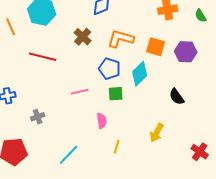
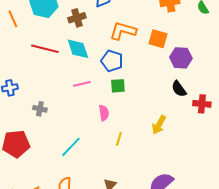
brown cross: (83, 37) -> (77, 18), moved, turned 30
purple hexagon: (186, 52) -> (181, 58), moved
cyan diamond: (140, 74) -> (78, 49), moved, turned -65
gray cross: (38, 117) -> (40, 109), turned 32
red cross: (200, 152) -> (202, 104), moved, turned -30

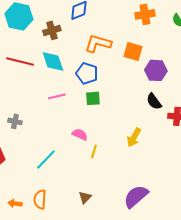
pink semicircle: (104, 113) -> (80, 134), moved, turned -56

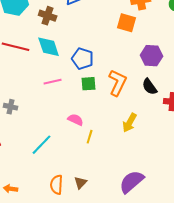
brown cross: (52, 30) -> (48, 16), turned 36
orange L-shape: (98, 43) -> (118, 83), moved, turned 100
orange square: (133, 51) -> (127, 23), moved
orange semicircle: (40, 199) -> (57, 185), moved

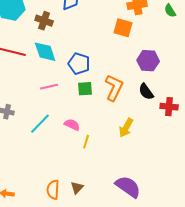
cyan line: (42, 145) -> (40, 124), moved
purple semicircle: (132, 182) -> (128, 187), turned 76

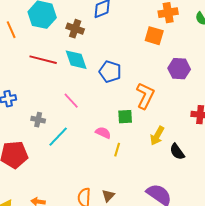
pink line: (49, 87) -> (71, 101), moved, turned 60
green square: (85, 89) -> (125, 117), moved
black semicircle: (146, 92) -> (177, 152), moved
cyan line: (40, 124) -> (58, 137), moved

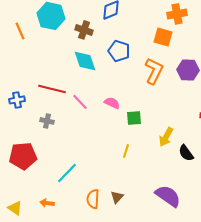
red line: (43, 60) -> (52, 89), moved
blue pentagon: (110, 72) -> (119, 51), moved
orange L-shape: (145, 96) -> (154, 71), moved
pink semicircle: (103, 133) -> (112, 103), moved
cyan line: (58, 137) -> (67, 173), moved

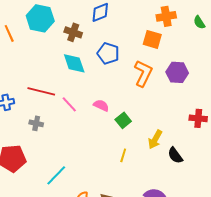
green square: (134, 118) -> (123, 120), turned -35
yellow line: (126, 151) -> (123, 155), moved

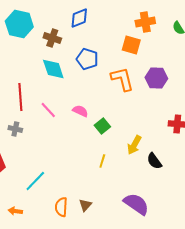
orange L-shape: (143, 73) -> (122, 79), turned -40
red line: (41, 91) -> (20, 97), turned 72

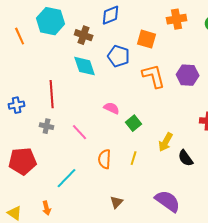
orange square: (131, 45) -> (147, 39), moved
pink line: (48, 110) -> (80, 132), moved
orange semicircle: (61, 207) -> (105, 159), moved
orange arrow: (15, 211) -> (47, 208), turned -112

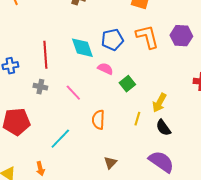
blue pentagon: (119, 56) -> (112, 40), moved, turned -30
cyan diamond: (85, 66) -> (82, 48), moved
yellow line: (134, 158) -> (137, 119), moved
black semicircle: (186, 158) -> (163, 128), moved

